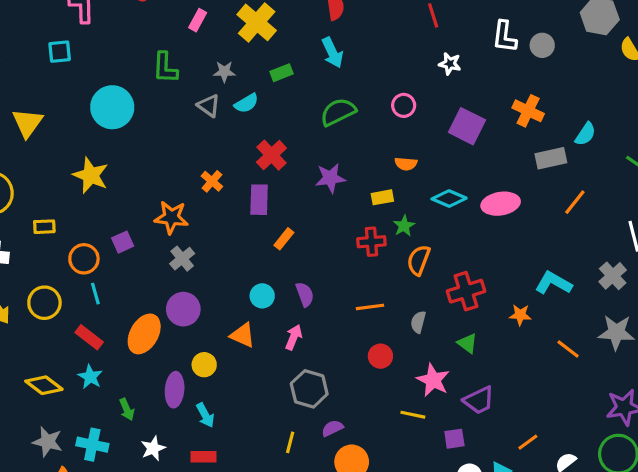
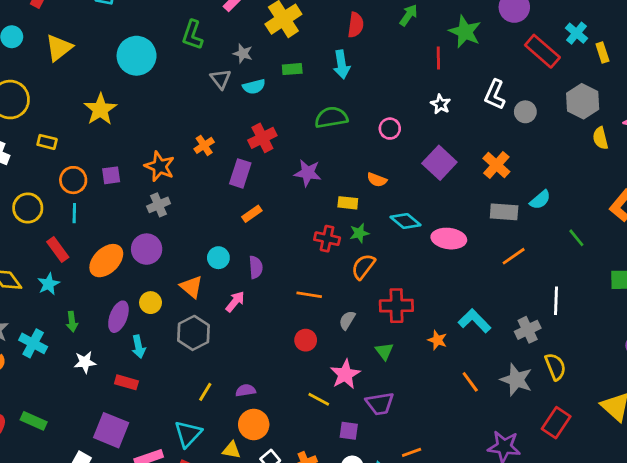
gray hexagon: (309, 389) -> (194, 333), moved

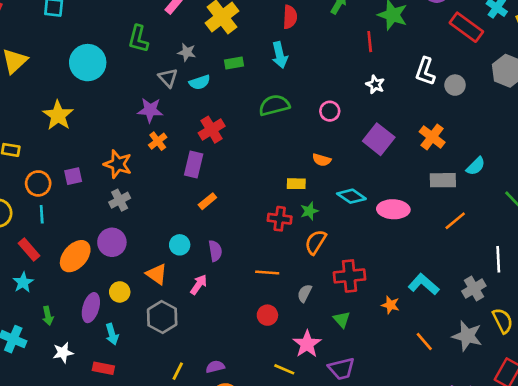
purple star: (308, 173) -> (150, 110), moved

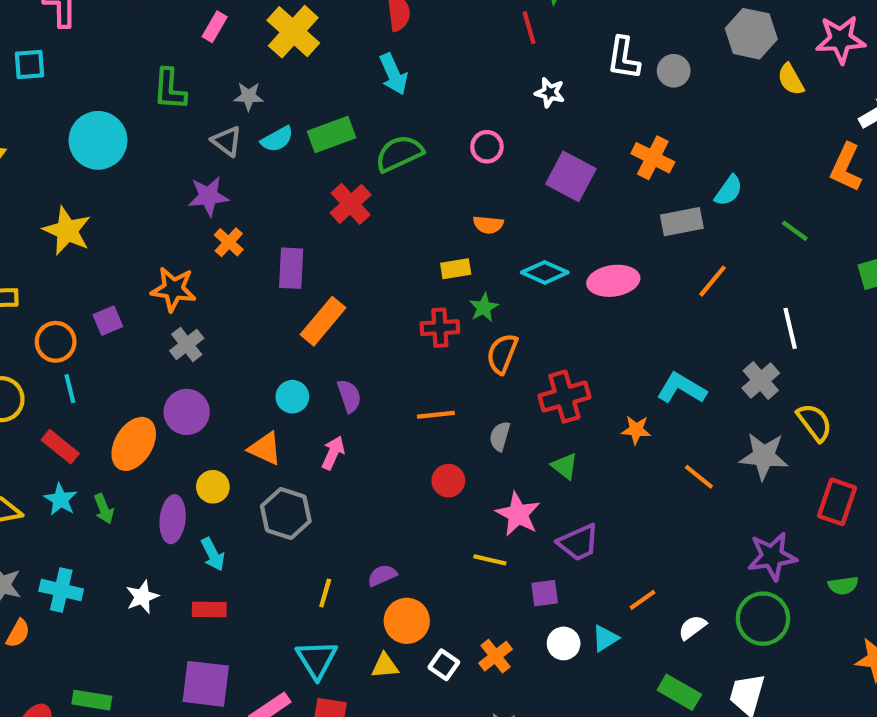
green rectangle: (234, 63) -> (331, 134), moved, size x1.5
red cross: (212, 130) -> (351, 204), moved
orange rectangle: (207, 201) -> (323, 321), size x1.6
green arrow: (48, 316) -> (104, 509), moved

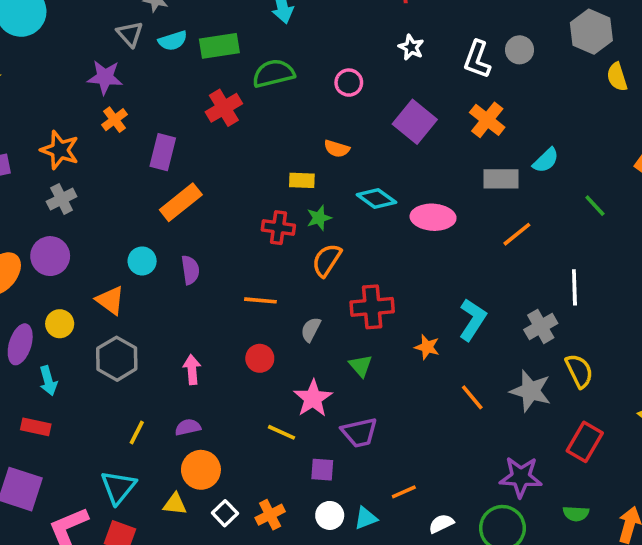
white L-shape: (624, 58) -> (477, 59), moved
cyan L-shape: (682, 388) -> (473, 320), turned 81
pink arrow: (333, 453) -> (192, 370), moved, turned -40

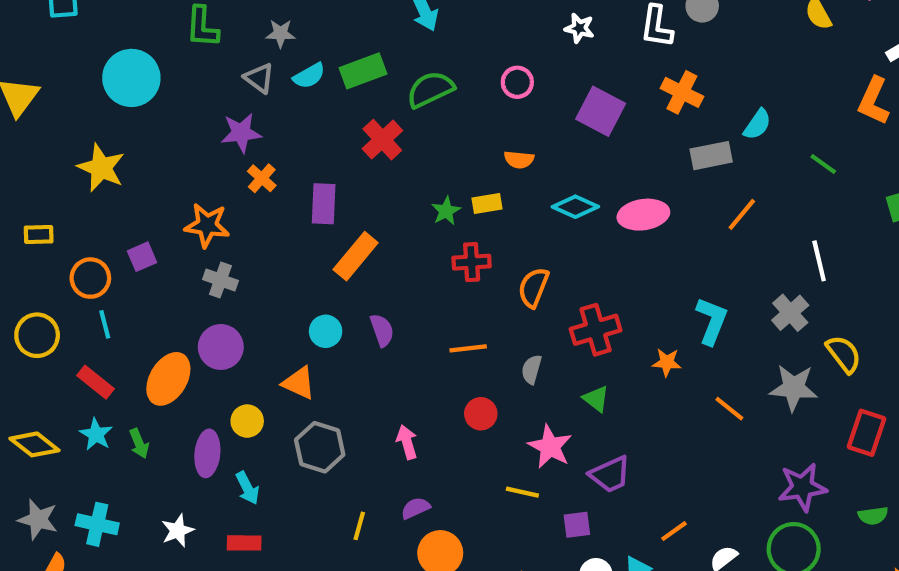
gray cross: (62, 199) -> (220, 280), turned -32
green star: (319, 218) -> (446, 211), moved

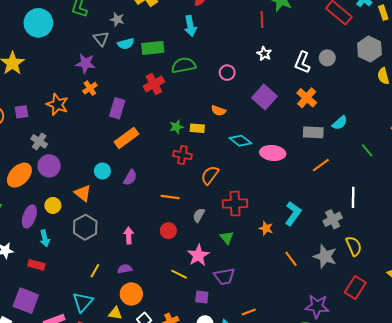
gray cross: (220, 280) -> (39, 141), moved
purple semicircle: (382, 330) -> (130, 178), turned 35

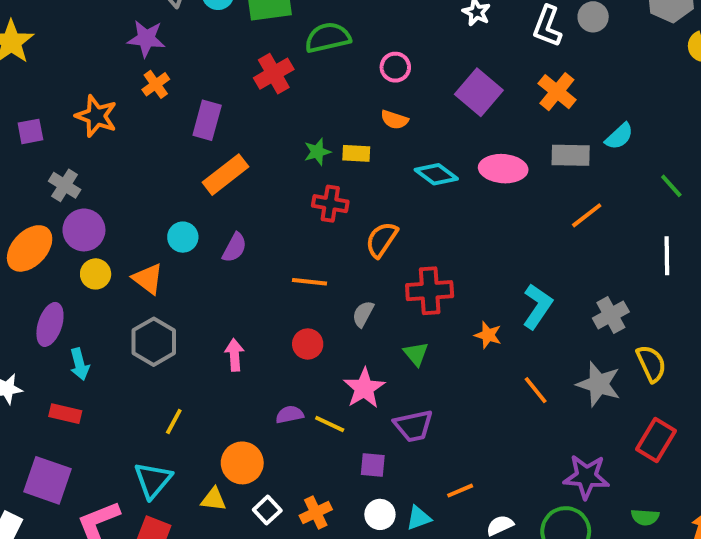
pink circle: (227, 73) -> (395, 67), moved
pink ellipse: (273, 153) -> (503, 169), moved
white line: (353, 197) -> (667, 256), moved
yellow circle: (53, 205) -> (96, 274), moved
purple semicircle: (125, 269) -> (290, 415), moved

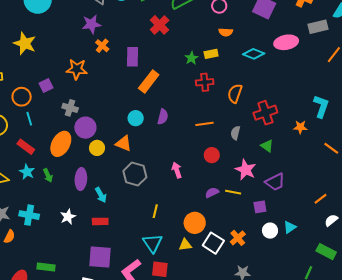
orange line: (460, 491) -> (320, 199), moved
white square: (267, 510) -> (213, 243), size x1.5

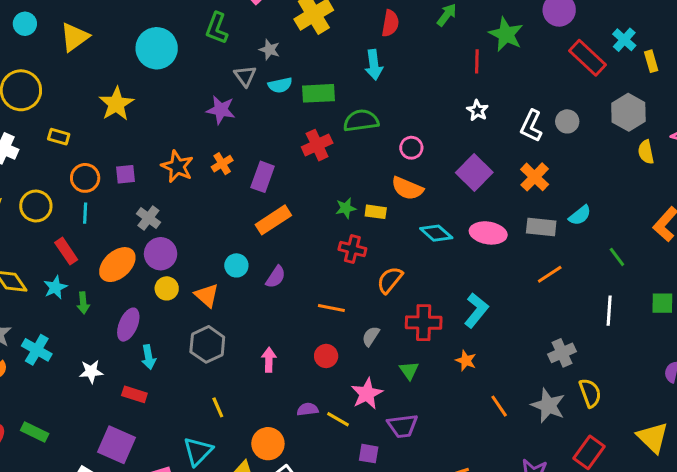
orange semicircle: (226, 32) -> (407, 188), size x1.5
orange cross: (102, 46) -> (222, 164), moved
cyan L-shape: (321, 106) -> (476, 310), moved
yellow line: (155, 211) -> (218, 407), turned -56

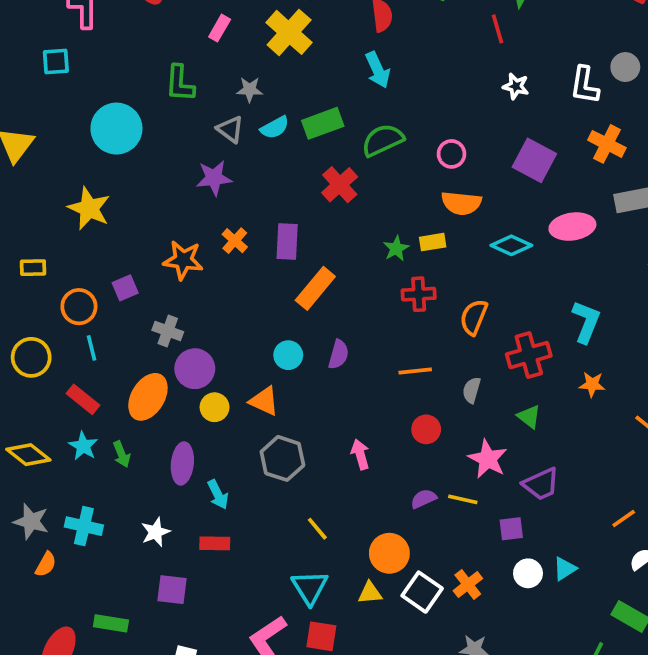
purple square: (116, 445) -> (172, 590), moved, size x0.7

